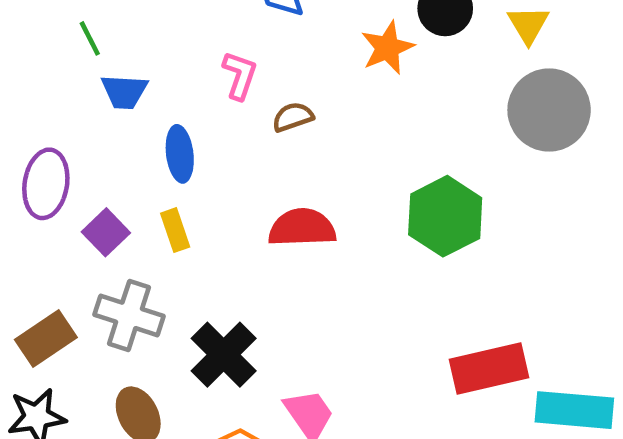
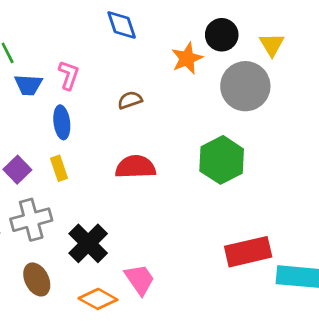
pink L-shape: (240, 75) -> (69, 75), moved
gray circle: (549, 110) -> (245, 86), moved
gray cross: (129, 315) -> (31, 220), turned -33

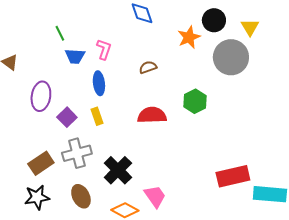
green hexagon: (222, 160) -> (195, 101), moved, size x0.7

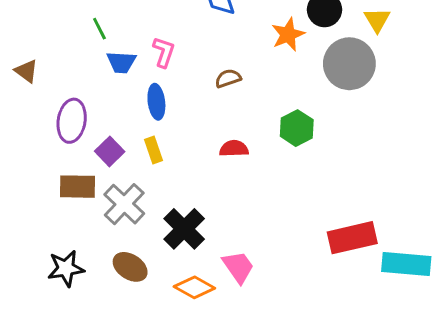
red semicircle: (152, 115) -> (234, 149), size x0.7
gray cross: (77, 153) -> (124, 204), turned -32
brown rectangle: (41, 163) -> (77, 187), moved, turned 35
brown ellipse: (81, 196) -> (130, 267), turned -30

